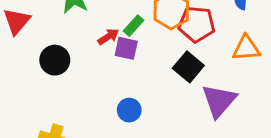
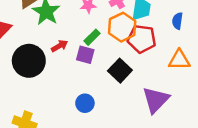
red arrow: (108, 37) -> (60, 46), moved
black circle: (55, 60) -> (29, 61), size x1.4
black square: (188, 67) -> (120, 71), moved

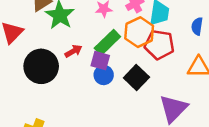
green rectangle: (92, 37) -> (107, 42), size x1.5
blue circle: (85, 103) -> (104, 75), moved

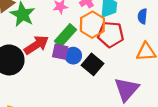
red arrow: (73, 51) -> (36, 45), size x1.6
blue circle: (104, 75) -> (73, 56), moved

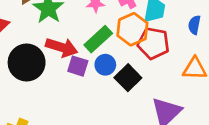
red arrow: (36, 45) -> (62, 47), turned 45
purple square: (60, 52) -> (78, 66), moved

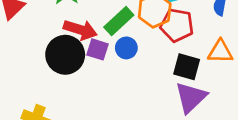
black circle: (27, 63) -> (65, 55), moved
black square: (128, 78) -> (187, 67), moved, turned -30

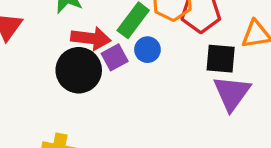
purple square: (97, 49) -> (115, 57), turned -35

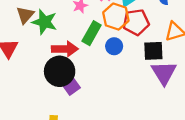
blue circle: (147, 50) -> (114, 46), moved
purple square: (115, 57) -> (71, 86), moved

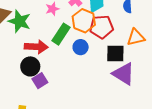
black circle: (60, 71) -> (30, 66), size x0.7
purple triangle: (164, 73) -> (124, 74), turned -30

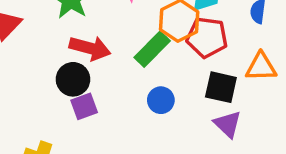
green rectangle: (61, 34) -> (152, 49), moved
blue circle: (81, 47) -> (161, 100), moved
purple triangle: (124, 74) -> (228, 124), size x0.7

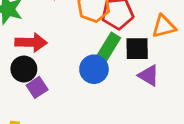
green rectangle: (152, 49) -> (109, 47), moved
blue circle: (161, 100) -> (94, 69), size x1.4

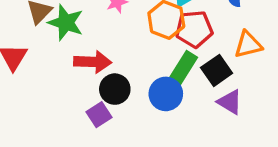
black square: (137, 49) -> (217, 70), turned -35
black circle: (24, 69) -> (115, 89), moved

